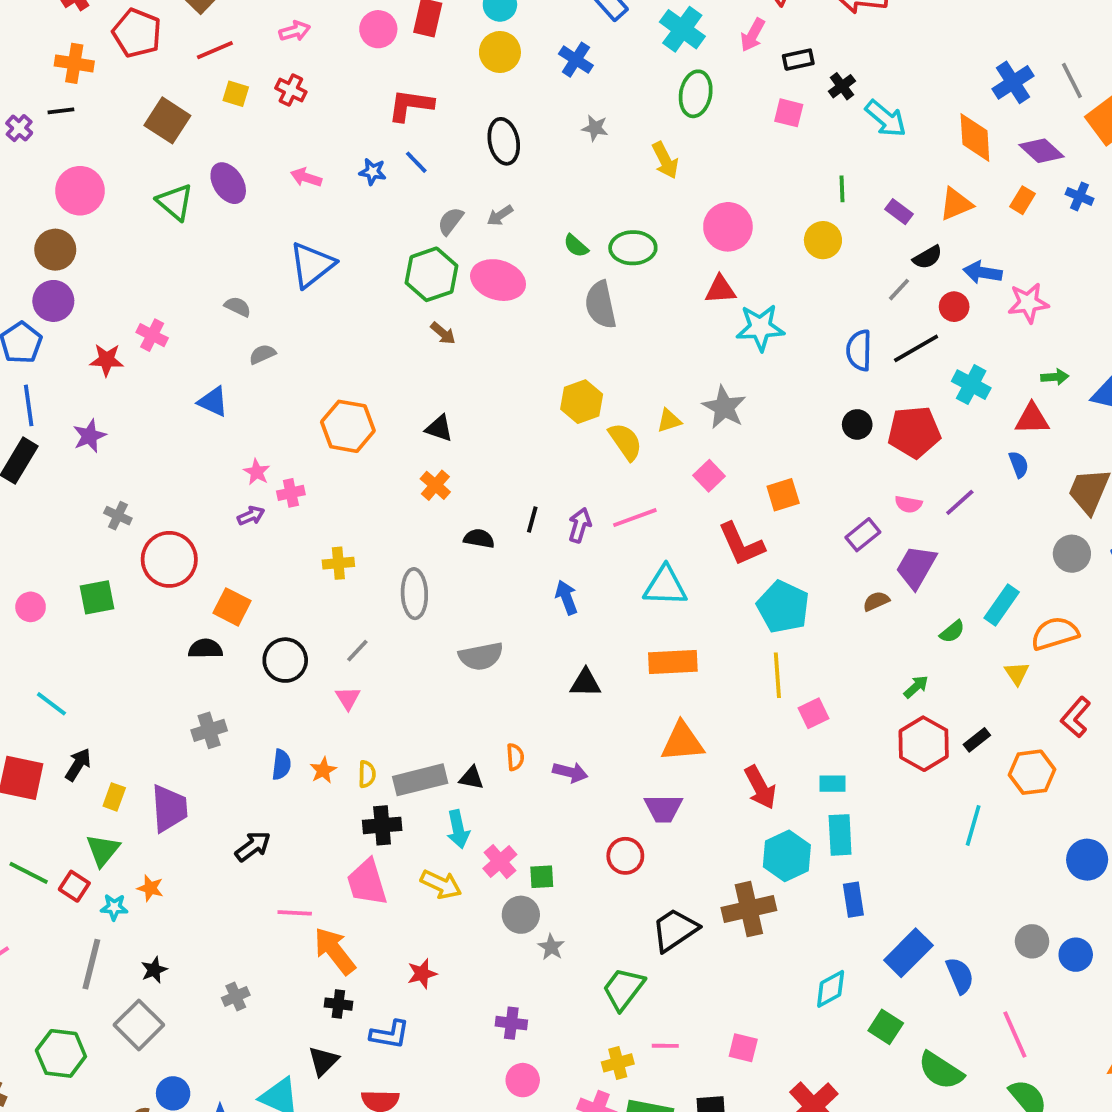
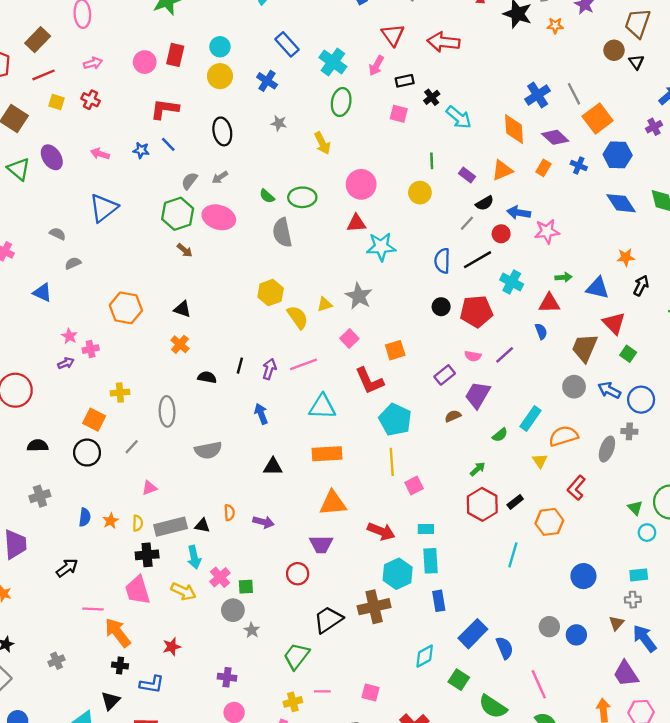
orange square: (232, 607) -> (94, 420), moved
pink triangle: (348, 698) -> (149, 488), moved, turned 42
red arrow: (760, 787) -> (381, 531), turned -40

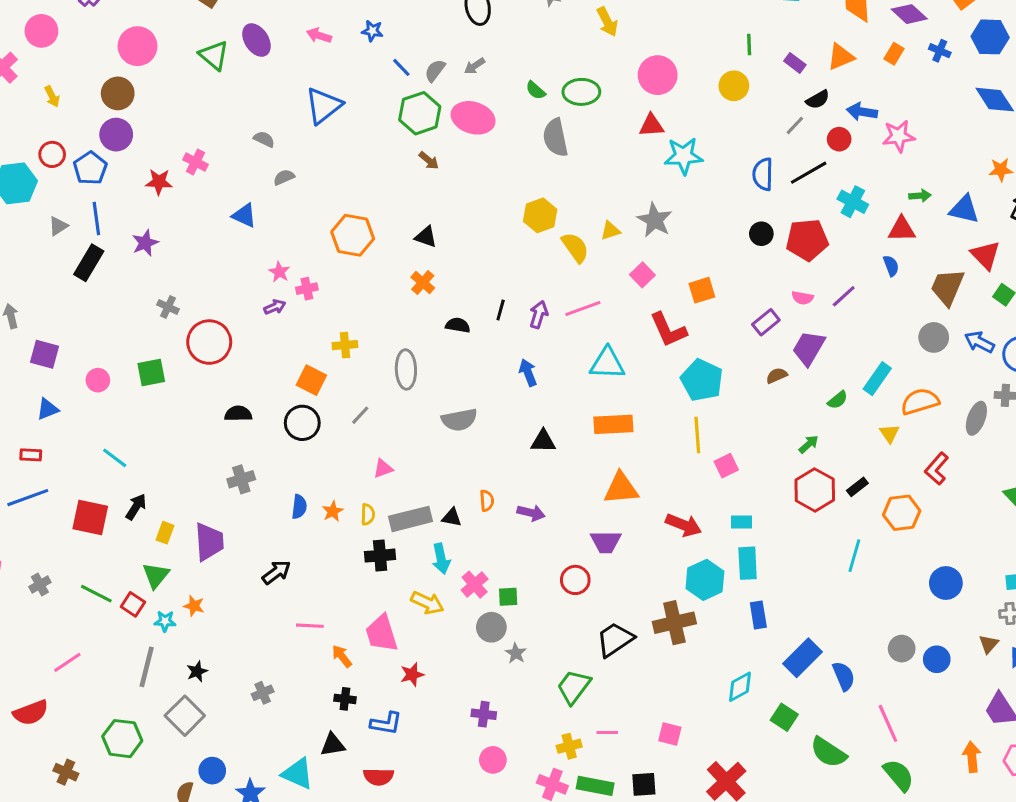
blue line: (168, 144) -> (401, 67), moved
pink trapezoid: (138, 590) -> (382, 633), moved
orange arrow: (118, 633) -> (342, 656), size x0.6
black triangle: (111, 701) -> (333, 745), turned 36

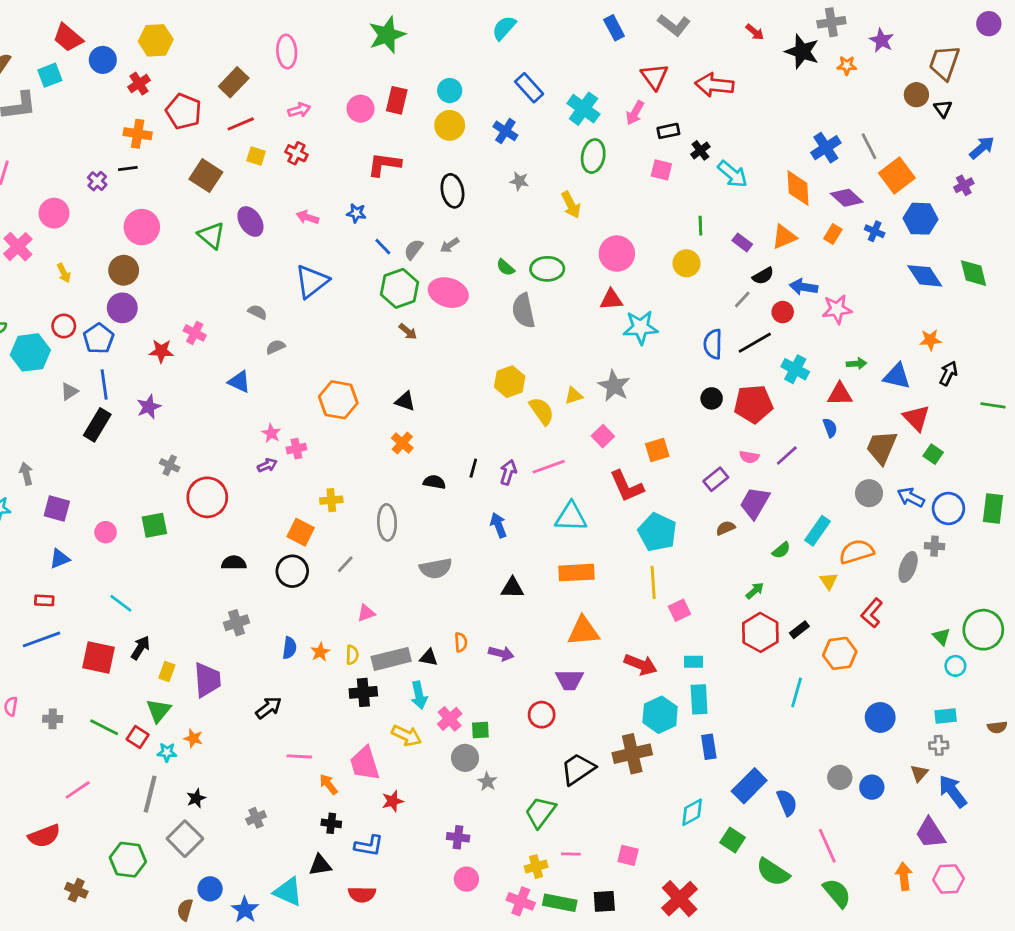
gray cross: (40, 585) -> (53, 719), turned 30

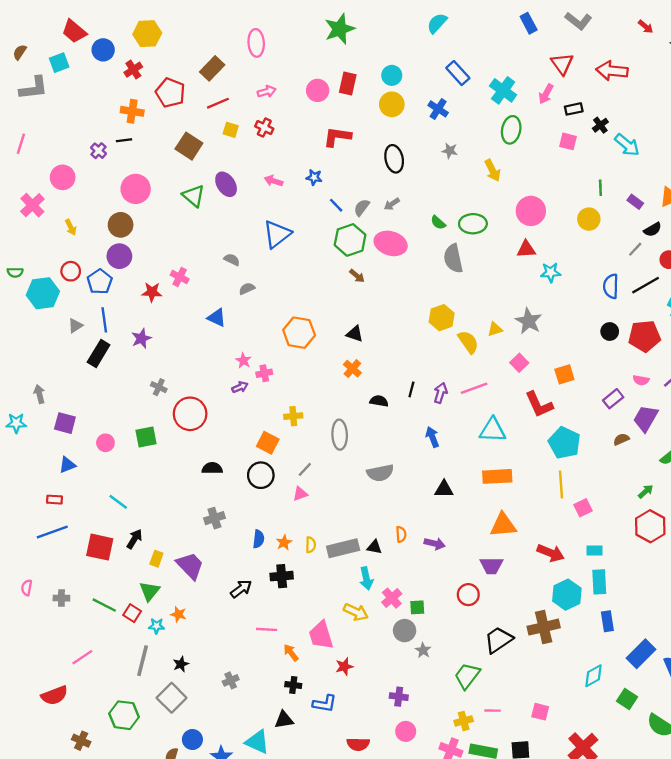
cyan star: (641, 327) -> (551, 272), size x0.7
pink triangle: (366, 613) -> (300, 494), moved
purple trapezoid: (207, 680) -> (190, 566), turned -40
black cross: (363, 692) -> (282, 576), moved
red semicircle: (362, 894) -> (358, 744), moved

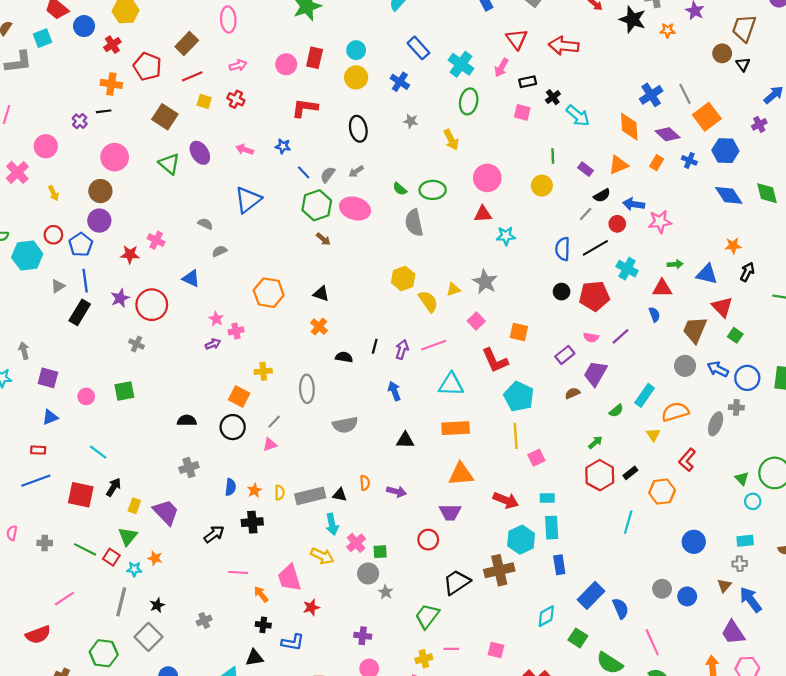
orange square: (564, 374) -> (519, 332), turned 30
red circle: (190, 414) -> (152, 305), moved

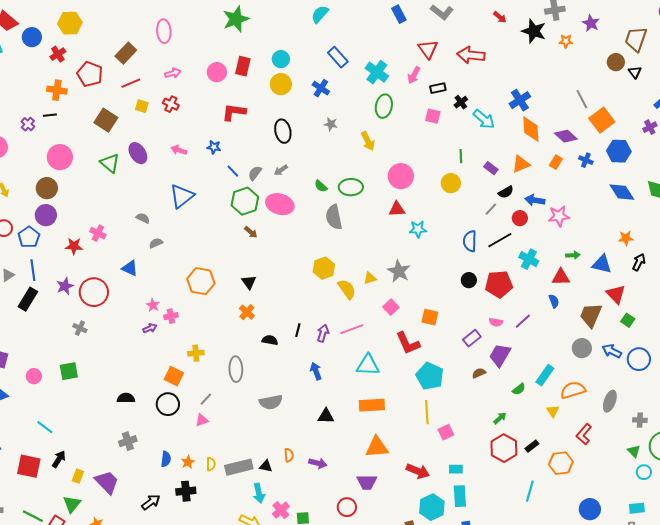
blue cross: (651, 95) -> (520, 100), moved
black triangle: (321, 294) -> (249, 282), turned 35
gray cross: (736, 407) -> (640, 420), moved

